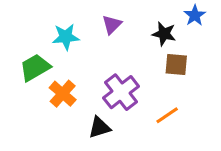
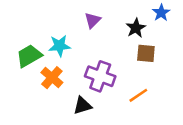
black star: (164, 34) -> (136, 28), turned 30
cyan star: (66, 37) -> (60, 46), moved
purple cross: (121, 92) -> (100, 76), turned -32

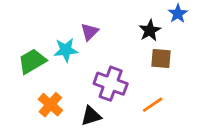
purple triangle: (93, 20) -> (90, 32), moved
orange cross: (52, 78) -> (50, 105), moved

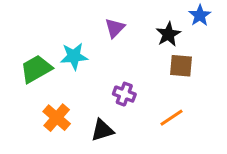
purple triangle: (90, 32) -> (115, 28), moved
purple cross: (111, 84) -> (124, 94), size x0.6

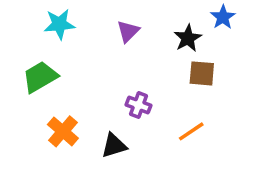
cyan star: (74, 56) -> (59, 24), moved

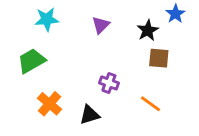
orange line: (191, 131) -> (150, 104), turned 70

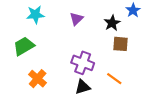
purple cross: (109, 83) -> (83, 63), size x1.5
black triangle: (90, 115) -> (83, 87), moved

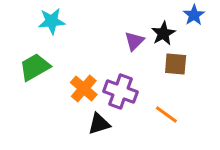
purple triangle: (76, 19) -> (134, 41), moved
orange cross: (38, 79) -> (84, 89), moved
black triangle: (83, 87) -> (99, 124), moved

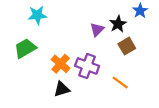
brown square: (176, 64) -> (127, 46), turned -35
black triangle: (99, 124) -> (62, 89), moved

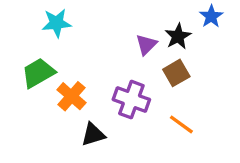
brown square: (127, 46) -> (176, 73), moved
orange cross: (61, 64) -> (72, 96), moved

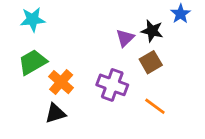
cyan star: (57, 23) -> (33, 19), moved
black star: (178, 36) -> (152, 31), turned -30
black triangle: (93, 134) -> (55, 113), moved

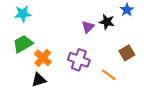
brown square: (151, 62) -> (127, 53), moved

